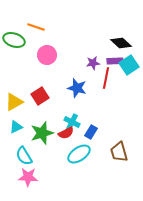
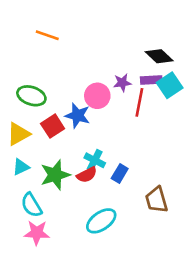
green ellipse: (14, 40) -> (31, 96), moved
pink circle: (47, 55) -> (97, 96), moved
blue star: (77, 88) -> (78, 116), moved
cyan ellipse: (79, 154) -> (101, 221), moved

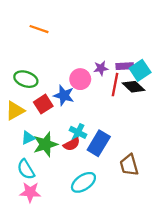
black diamond: (159, 56) -> (133, 87), moved
cyan triangle: (21, 167) -> (28, 138), moved
blue rectangle: (120, 173) -> (99, 143), size x1.6

